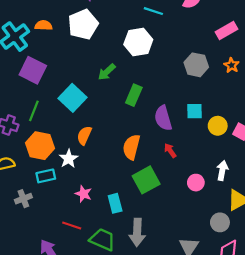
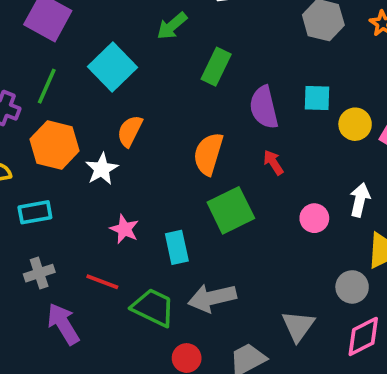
cyan rectangle: (46, 176) -> (35, 212), moved
gray cross: (23, 199) -> (39, 273), moved
gray arrow: (137, 232) -> (212, 298), turned 72

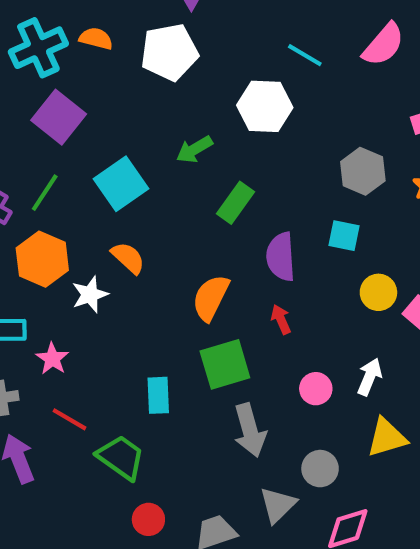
cyan square: (317, 98) -> (344, 236), moved
orange semicircle: (130, 131) -> (128, 258), turned 96
pink star: (124, 229) -> (52, 359), moved
gray circle: (352, 287) -> (320, 469), moved
gray arrow: (212, 298) -> (250, 430), moved, turned -102

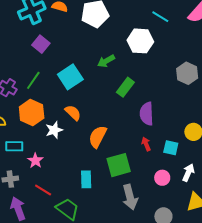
purple square: (59, 117) -> (41, 44), size x0.7
cyan square: (344, 236) -> (171, 148), moved
orange semicircle: (211, 298) -> (98, 137), moved

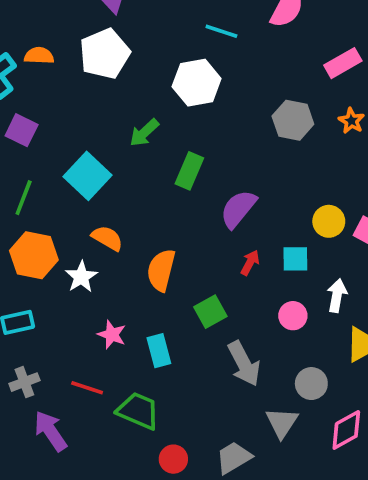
purple semicircle: (147, 114) -> (238, 209), turned 55
red arrow: (146, 144) -> (250, 263), turned 64
pink star: (35, 161) -> (112, 335), moved
green square: (119, 165) -> (210, 312), size x0.7

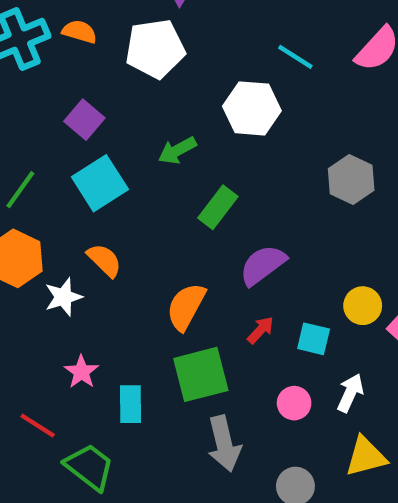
purple square: (22, 130) -> (84, 120), moved
orange semicircle: (161, 270) -> (186, 307), moved
green square: (210, 312) -> (201, 374), size x1.5

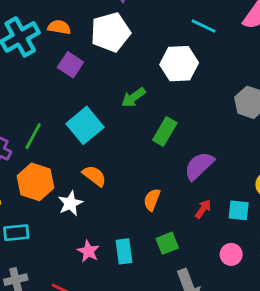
purple square: (84, 120) -> (70, 65), moved
orange semicircle: (186, 307) -> (152, 200), size x0.7
green square: (201, 374) -> (167, 243), size x0.6
cyan rectangle: (131, 404) -> (124, 251), moved

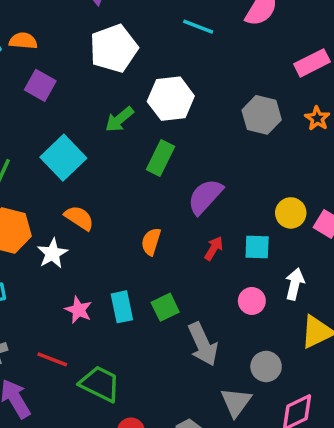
white pentagon: (110, 32) -> (114, 48), moved
white hexagon: (179, 64) -> (171, 99), moved
green square: (167, 243) -> (165, 307), moved

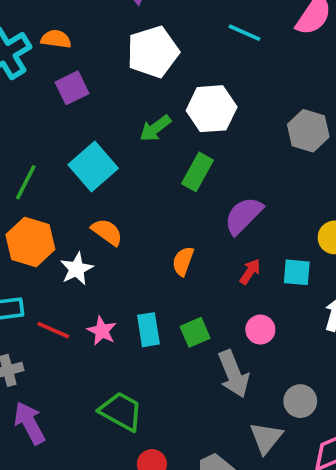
purple square: (40, 85) -> (72, 88), turned 32
pink circle: (252, 301) -> (260, 330), moved
red line: (52, 359) -> (53, 330), moved

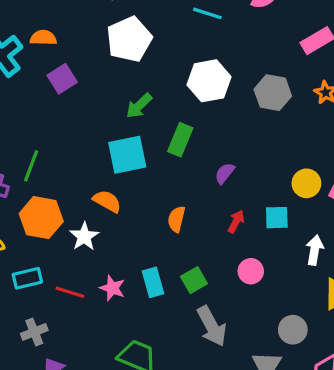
white hexagon: (212, 109) -> (209, 81), moved
cyan square: (93, 167) -> (127, 155), moved, turned 36
purple semicircle: (243, 216) -> (225, 173), size x0.6
gray arrow: (234, 374) -> (212, 326), moved

